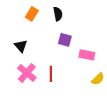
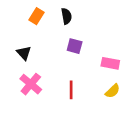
pink rectangle: (87, 55) -> (110, 63), moved
red line: (51, 74) -> (71, 90), moved

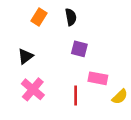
black triangle: (24, 53) -> (25, 56), turned 35
pink rectangle: (110, 63) -> (98, 78), moved

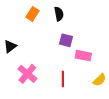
black triangle: (25, 56) -> (10, 46), moved
pink rectangle: (98, 78) -> (83, 56), moved

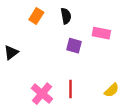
pink rectangle: (83, 56) -> (101, 33), moved
pink cross: (27, 74) -> (42, 94), moved

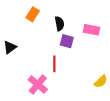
black semicircle: (66, 16) -> (59, 24), moved
red line: (71, 89) -> (54, 64), moved

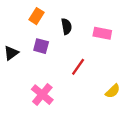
purple square: (67, 41) -> (41, 46), moved
red line: (54, 64) -> (78, 67), moved, turned 35

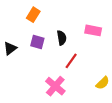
black semicircle: (67, 26) -> (62, 38), moved
pink cross: (42, 95) -> (55, 86), moved

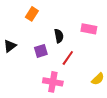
purple square: (37, 42) -> (41, 51), moved, turned -32
pink cross: (55, 86) -> (53, 82), turned -30

